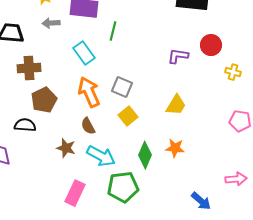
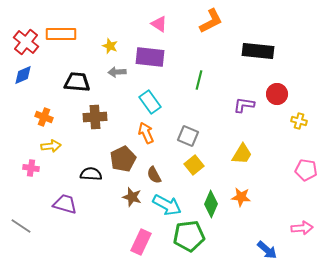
green line: (113, 31) -> (199, 80), moved
orange arrow: (89, 92) -> (146, 133), moved, size x0.7
brown pentagon: (44, 100) -> (123, 159), moved

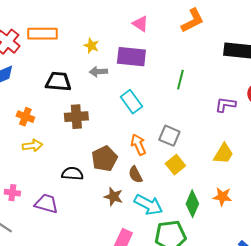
orange arrow: (146, 133) -> (138, 145), moved
pink cross: (31, 168) -> (12, 193), moved

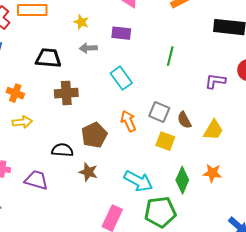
purple rectangle: (131, 57) -> (121, 33), size x0.7
yellow square: (175, 165) -> (165, 141), turned -30
brown semicircle: (135, 175) -> (184, 120), moved
brown star: (113, 197) -> (88, 172), moved

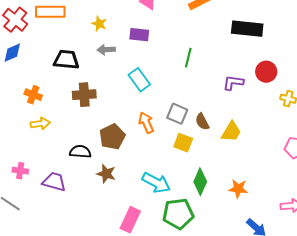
orange star: (212, 173) -> (238, 189), moved

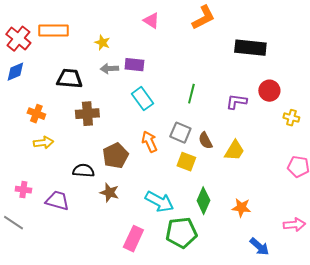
purple rectangle: (139, 35) -> (134, 65), moved
green line: (188, 58) -> (191, 94), moved

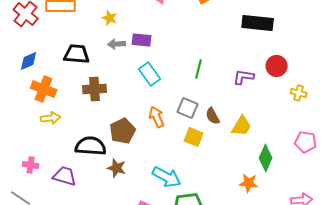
blue diamond: (15, 72) -> (29, 61), moved
orange cross: (36, 114) -> (44, 89), size x1.4
black semicircle: (83, 171) -> (91, 146), size x1.4
green diamond: (203, 201) -> (266, 158), moved

